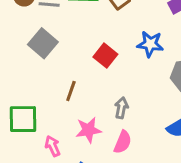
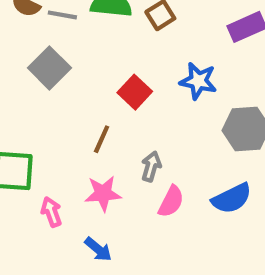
brown line: (71, 91) -> (102, 139), moved
pink semicircle: (123, 142) -> (171, 201), moved

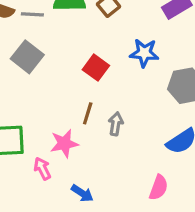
brown line: (102, 139) -> (88, 113), moved
pink star: (103, 193) -> (64, 143), moved
pink semicircle: (171, 201) -> (159, 187), moved

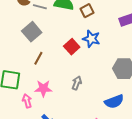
blue star: (144, 53) -> (91, 39), moved
brown line: (88, 113) -> (38, 58), moved

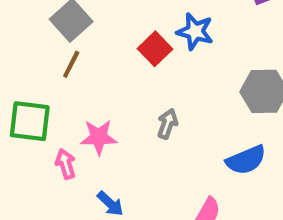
brown line: (38, 58) -> (71, 64), moved

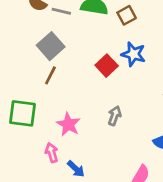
pink star: (99, 137) -> (68, 124), turned 30
pink arrow: (66, 164) -> (52, 153), moved

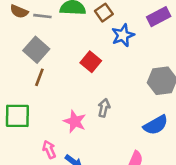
blue star: (133, 54) -> (123, 35), moved, turned -30
pink star: (68, 124) -> (75, 121), moved

